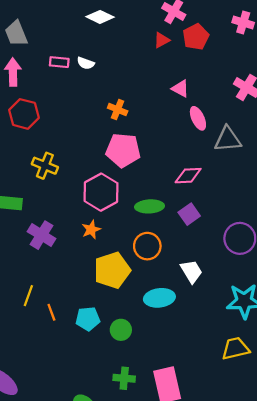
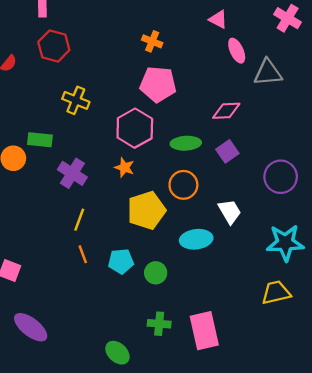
orange star: (91, 230) -> (124, 168), turned -30
yellow line: (28, 296) -> (79, 220), moved

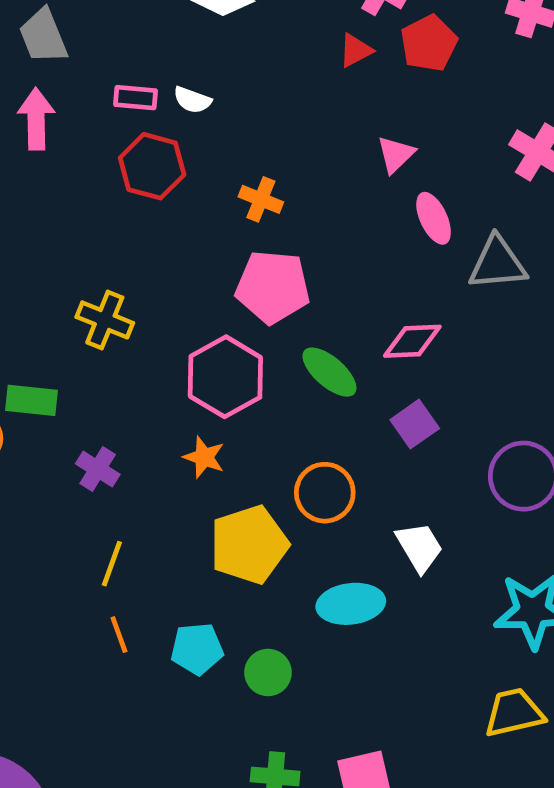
pink triangle: (218, 19) -> (396, 154), turned 48
red hexagon: (54, 46) -> (152, 166), moved
green ellipse: (186, 143) -> (329, 372), moved, turned 44
purple cross: (72, 173) -> (98, 469), size x0.7

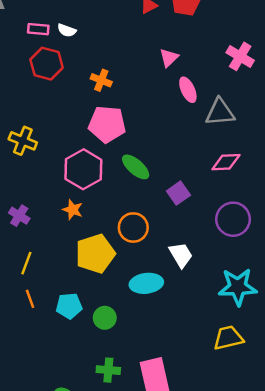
pink diamond: (412, 341) -> (226, 162), moved

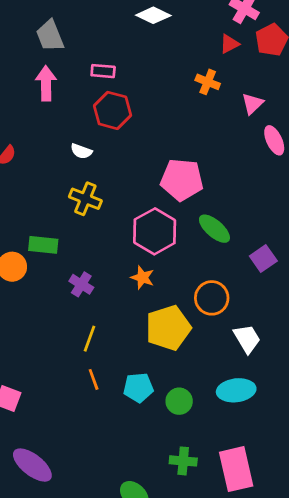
white semicircle: (67, 30) -> (81, 151), moved
orange cross: (101, 80) -> (208, 82), moved
white trapezoid: (181, 255) -> (247, 339), moved
cyan ellipse: (146, 283) -> (236, 390), moved

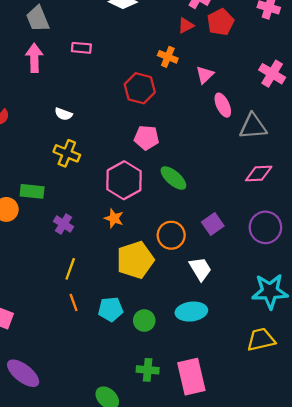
red hexagon: (113, 110) -> (140, 88), moved
pink pentagon: (182, 180) -> (146, 138), size x0.7
purple square: (263, 259) -> (213, 224), moved

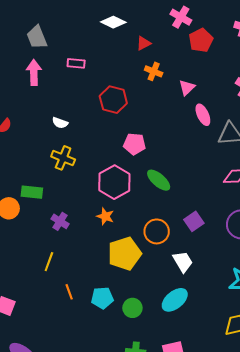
red triangle: (186, 25) -> (144, 43), moved
red hexagon: (140, 88) -> (113, 100), moved
yellow line: (70, 269) -> (49, 262), moved
cyan ellipse: (191, 312) -> (175, 300), turned -32

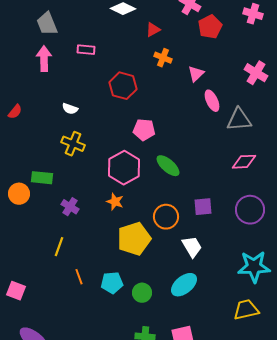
purple square: (194, 221) -> (203, 207), turned 30

